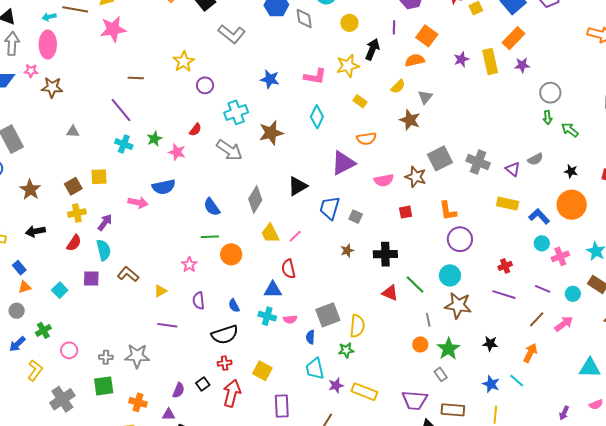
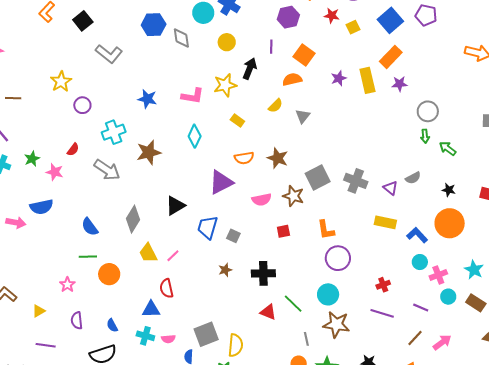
brown star: (410, 120) -> (278, 158), moved
cyan circle: (573, 294) -> (448, 297), moved

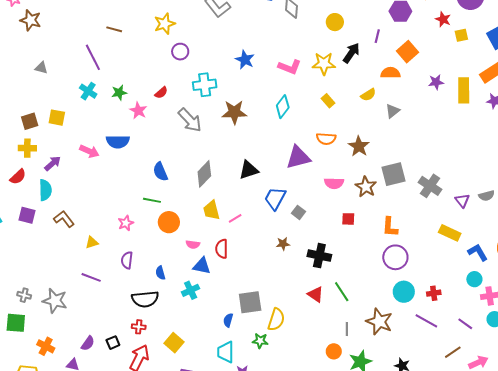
cyan circle: (328, 294) -> (404, 292), moved
cyan cross: (145, 336) -> (191, 290), turned 36
pink semicircle: (168, 339) -> (193, 244), moved

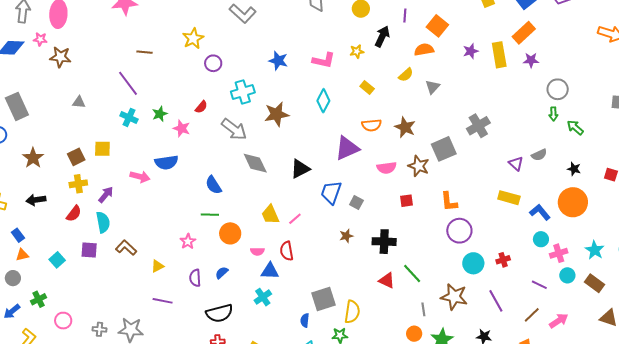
yellow star: (324, 64) -> (357, 51), size x0.6
gray diamond: (204, 174) -> (255, 163), moved, turned -60
gray cross: (430, 186) -> (478, 126), moved, turned 35
blue semicircle: (160, 273) -> (222, 273), moved, turned 72
purple line: (426, 321) -> (496, 301), moved, turned 40

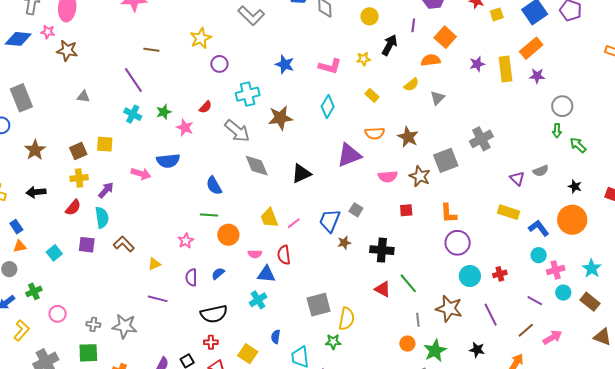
blue trapezoid: (331, 192) -> (330, 221), moved
blue semicircle: (305, 320) -> (276, 337), moved

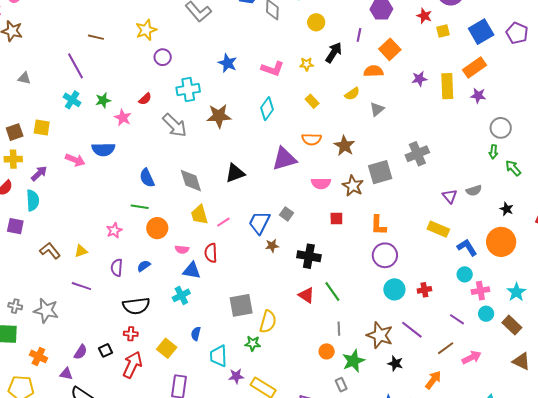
gray diamond: (257, 166) -> (191, 181), moved
brown L-shape: (124, 244) -> (50, 251), moved
brown star: (449, 309) -> (380, 335), moved
purple line: (491, 315) -> (412, 330), turned -30

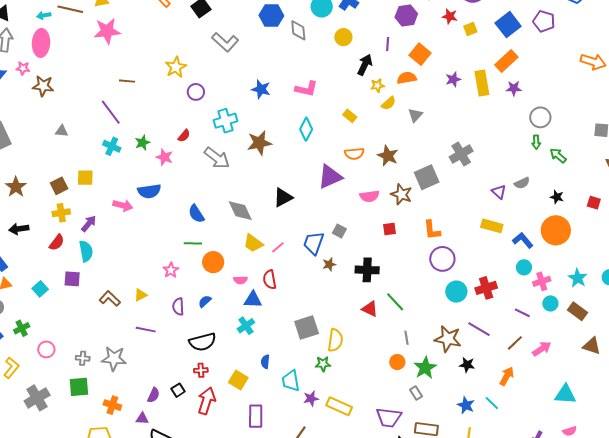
yellow star: (307, 64) -> (377, 85), moved
yellow trapezoid: (199, 215) -> (253, 243), turned -30
red cross: (424, 290) -> (486, 288), size x1.5

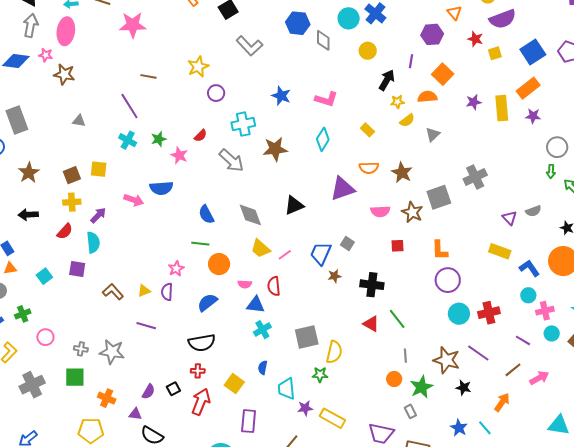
blue semicircle: (205, 301) -> (207, 302), size x1.5
purple semicircle: (178, 307) -> (167, 292), moved
cyan cross: (246, 326) -> (262, 330), moved

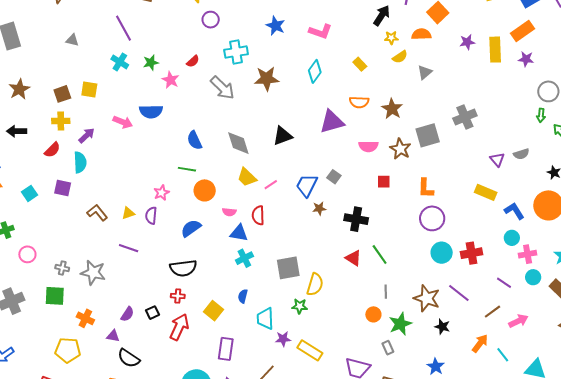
cyan line: (485, 428) -> (503, 355), moved

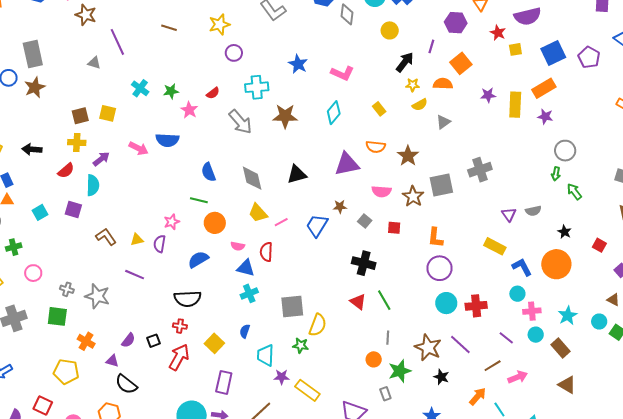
purple line: (123, 28) -> (117, 42), moved
brown star: (19, 89) -> (35, 87), moved
gray square: (334, 177) -> (365, 221), moved
brown star: (319, 208) -> (340, 207), moved

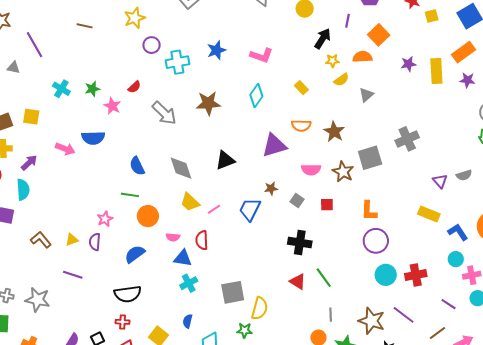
blue star: (298, 64) -> (216, 50), turned 30
cyan cross: (257, 87) -> (177, 62), moved

